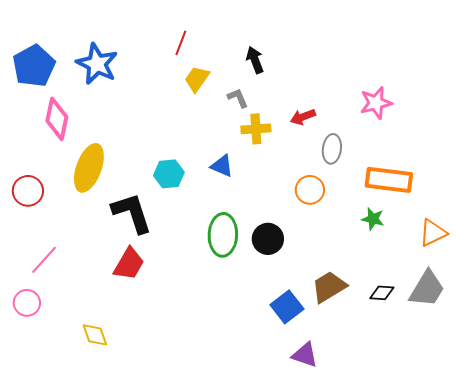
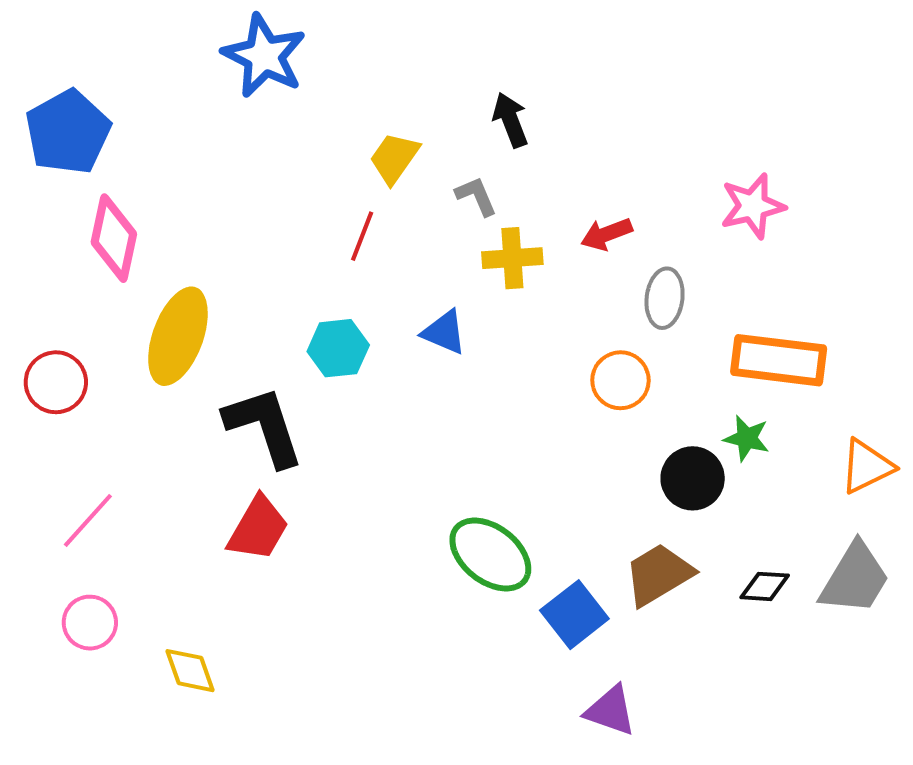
red line: (181, 43) -> (362, 236), moved
blue star: (97, 64) -> (264, 56), moved
green ellipse: (223, 235) -> (490, 554), moved, turned -54
black circle: (268, 239) -> (693, 478), moved
pink circle: (27, 303) -> (90, 623), moved

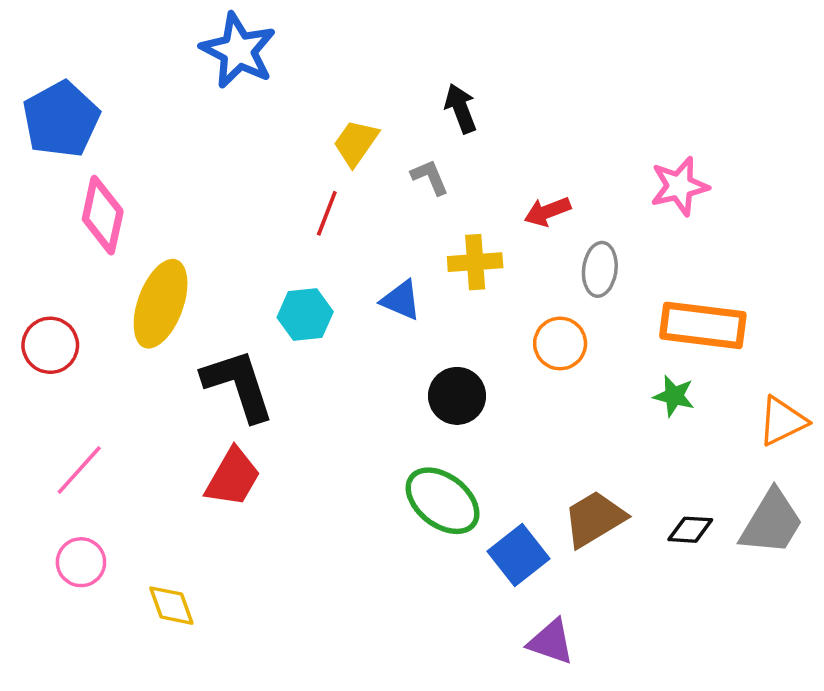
yellow cross: (512, 258) -> (475, 262), moved
black circle: (693, 478) -> (457, 396), moved

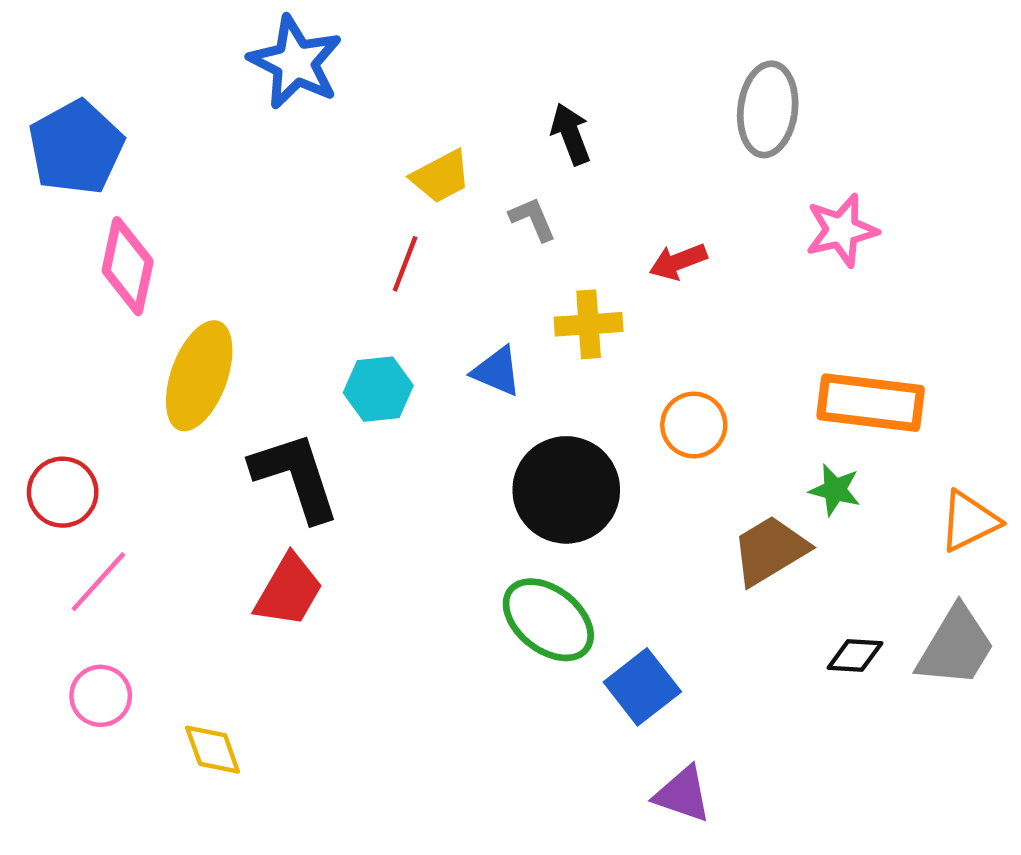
yellow trapezoid: (356, 143) -> (441, 177), turned -153
gray ellipse: (600, 269) -> (768, 109), moved, size x1.4
red circle: (50, 345) -> (63, 492), moved
black circle: (457, 396) -> (566, 490), size x1.5
brown trapezoid: (594, 519) -> (770, 550), moved

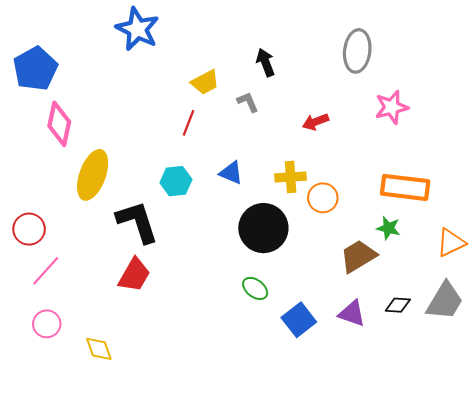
yellow cross: (589, 324) -> (291, 177), moved
green ellipse: (548, 620) -> (255, 288), size x0.6
purple triangle: (683, 794) -> (352, 313), moved

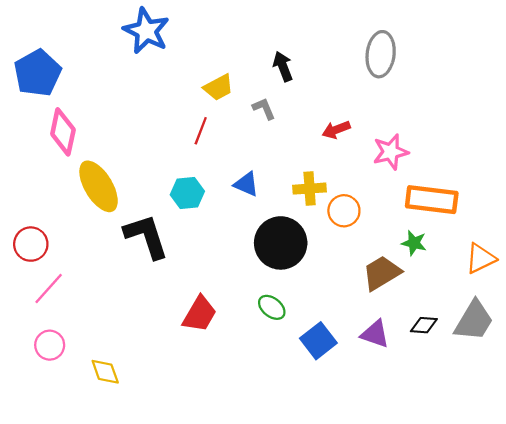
pink star: (392, 107) -> (391, 152), moved
yellow ellipse: (93, 175) -> (99, 186), turned -51
red trapezoid: (134, 275) -> (200, 314), moved

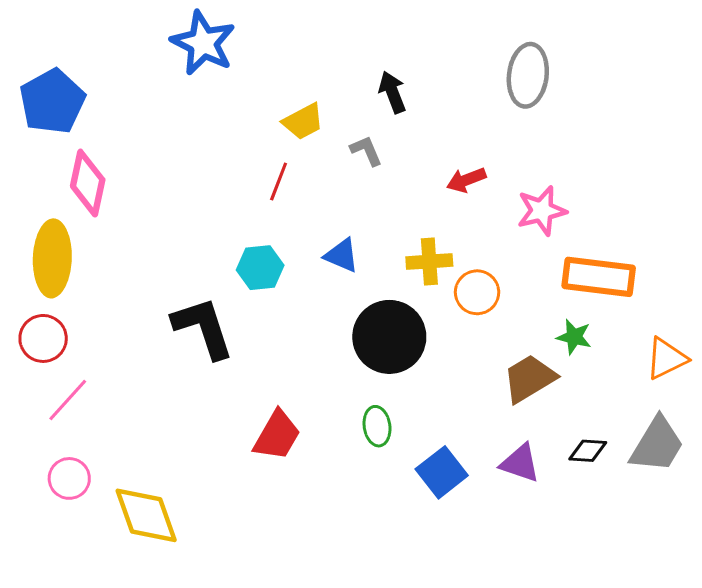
yellow ellipse: (99, 186) -> (52, 258), moved, turned 33
green ellipse: (272, 307) -> (377, 426), turned 44
yellow diamond: (105, 372) -> (146, 515), size x1.6

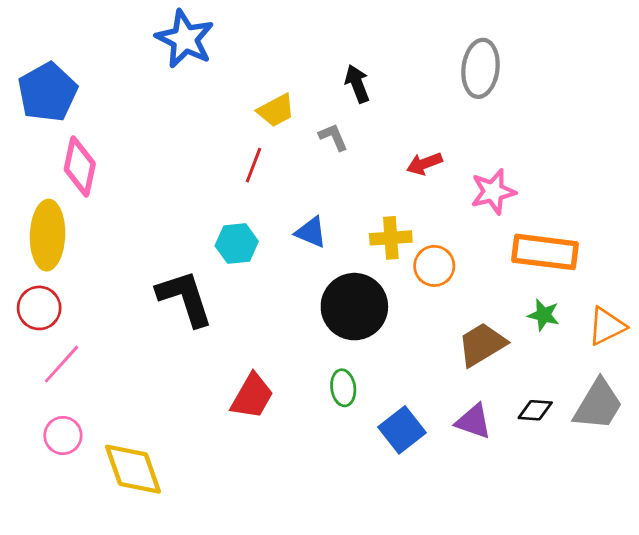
green star: (574, 337) -> (544, 315), moved

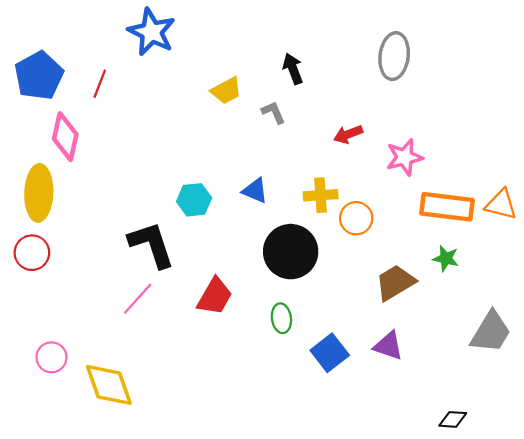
red line: (254, 165) -> (100, 84), moved
orange triangle: (607, 326) -> (501, 204), moved, turned 40
pink line: (62, 364) -> (138, 299), moved
red trapezoid: (252, 396) -> (215, 296), moved
black diamond: (535, 410) -> (453, 419), moved

